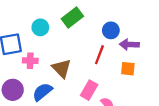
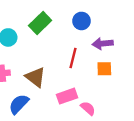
blue circle: (111, 30) -> (81, 21), moved
pink rectangle: (89, 90) -> (67, 96), turned 48

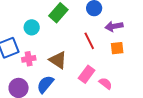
red line: (73, 58) -> (89, 41), turned -36
pink rectangle: (67, 96) -> (87, 74), turned -30

